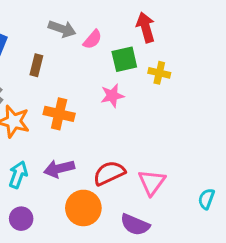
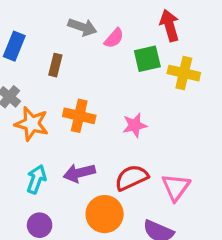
yellow cross: (159, 73) -> (184, 73), size x1.4
pink star: (112, 96) -> (135, 125), moved

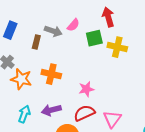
gray arrow: (82, 27) -> (53, 31), moved
pink star: (135, 125) -> (86, 89), moved

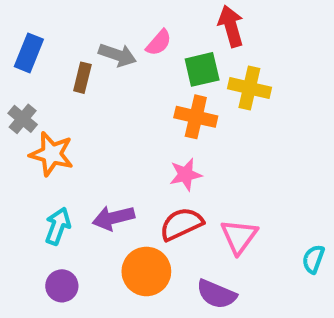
orange cross: (51, 74) -> (196, 117), moved

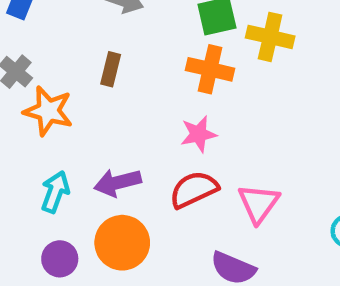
brown rectangle: (82, 78) -> (111, 69), moved
orange circle: (146, 271) -> (122, 243), moved

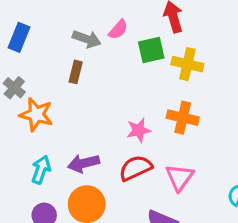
brown rectangle: (111, 69) -> (76, 72), moved
orange cross: (210, 69) -> (183, 118), moved

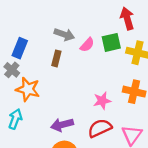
pink semicircle: (118, 29) -> (87, 45), moved
blue rectangle: (19, 37) -> (20, 48), moved
cyan arrow: (41, 170) -> (15, 119), moved

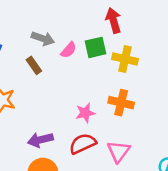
brown rectangle: (56, 58) -> (34, 65), turned -49

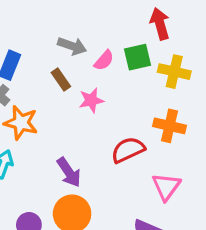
pink star: (85, 113) -> (91, 100), moved
purple arrow: (40, 140) -> (69, 172), turned -110
red semicircle: (83, 144) -> (128, 150), moved

